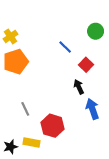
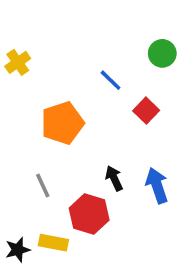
orange pentagon: (16, 62) -> (62, 123), moved
black arrow: (79, 87) -> (114, 178), moved

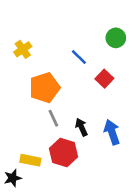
yellow cross: (18, 62) -> (23, 49), moved
gray line: (43, 185) -> (53, 118), moved
yellow rectangle: (53, 243) -> (30, 160), moved

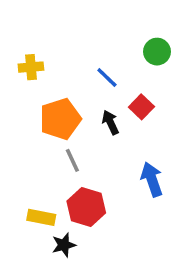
yellow cross: (23, 49) -> (31, 67), turned 30
black arrow: (81, 127) -> (110, 122), moved
black star: (13, 178) -> (64, 245), moved

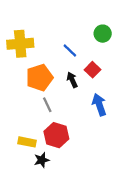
yellow cross: (31, 67) -> (20, 44), size x1.6
blue arrow: (152, 179) -> (99, 105), moved

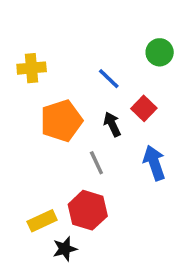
yellow cross: (20, 44) -> (32, 68), size x0.7
gray line: (47, 105) -> (96, 163), moved
yellow rectangle: (27, 142) -> (42, 221), turned -36

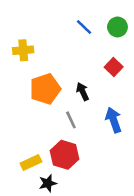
green circle: (160, 52) -> (117, 27), moved
blue line: (109, 79) -> (84, 27), moved
red square: (144, 108) -> (114, 67), moved

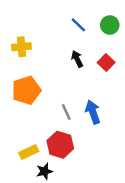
orange pentagon: (45, 89) -> (26, 90), moved
black arrow: (83, 92) -> (77, 59), moved
blue arrow: (114, 120) -> (93, 112), moved

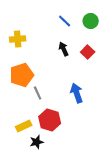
gray line: (66, 112) -> (38, 93), moved

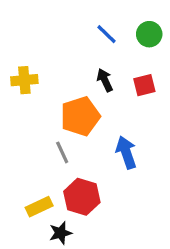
yellow cross: (18, 39) -> (24, 80), moved
red square: (88, 52) -> (144, 85), turned 32
orange pentagon: (22, 75) -> (80, 116), moved

